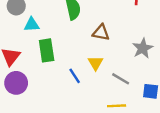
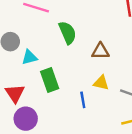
yellow triangle: (96, 63) -> (101, 83), turned -35
blue line: (75, 76) -> (83, 100), turned 35

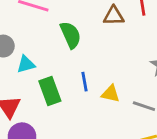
brown triangle: (100, 51) -> (114, 16), moved
blue line: (83, 100) -> (84, 82), moved

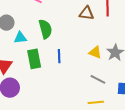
green semicircle: (71, 35) -> (45, 29), moved
yellow triangle: (111, 94) -> (95, 52), moved

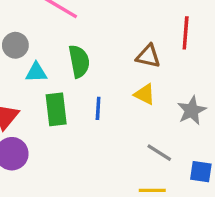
brown triangle: (87, 13) -> (148, 56), moved
yellow triangle: (95, 52) -> (145, 94), moved

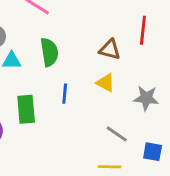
green rectangle: (56, 109) -> (26, 109), moved
gray star: (192, 110) -> (146, 98), turned 30

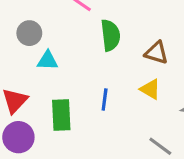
green semicircle: (49, 52) -> (110, 35), moved

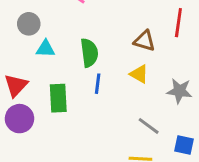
green semicircle: (110, 35) -> (89, 53), moved

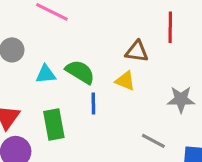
cyan triangle: (45, 49) -> (46, 74), moved
green semicircle: (89, 53) -> (80, 72), turned -44
yellow triangle: (139, 74) -> (125, 81), moved

